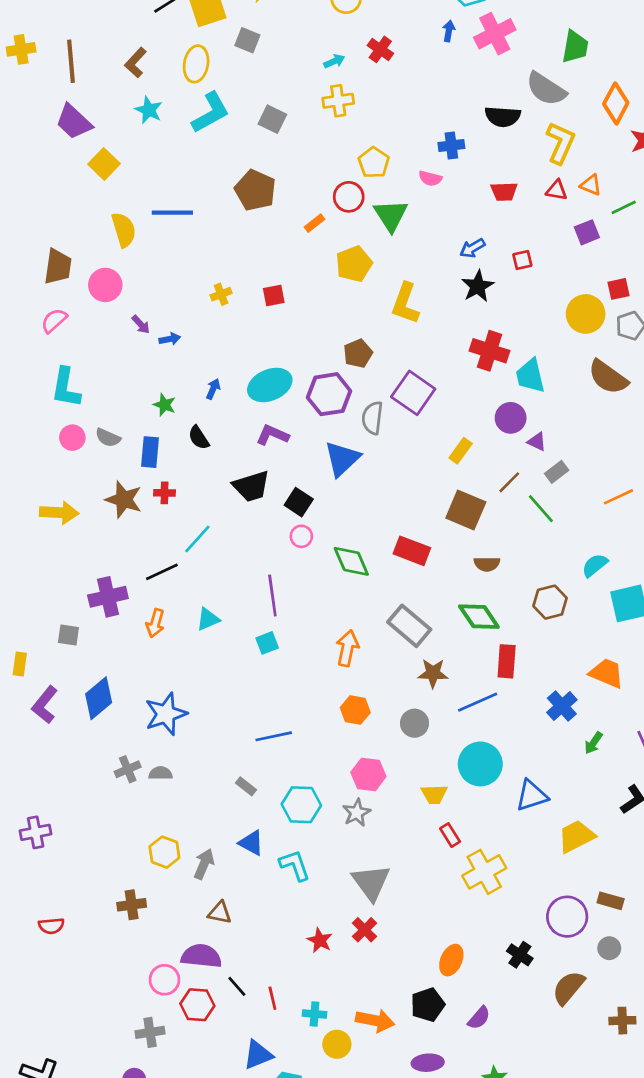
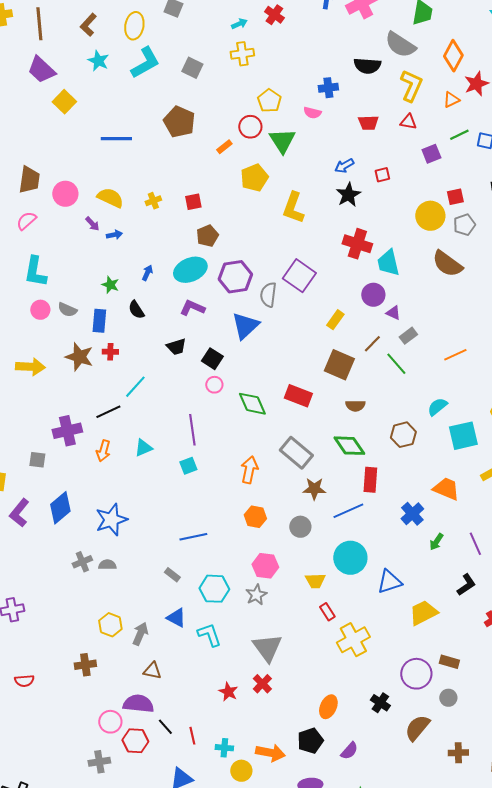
orange triangle: (591, 185) -> (451, 100), moved, turned -48
yellow semicircle: (124, 230) -> (110, 198), moved, turned -48
brown pentagon: (358, 353) -> (207, 236), moved
black trapezoid: (251, 486) -> (176, 347), size x0.7

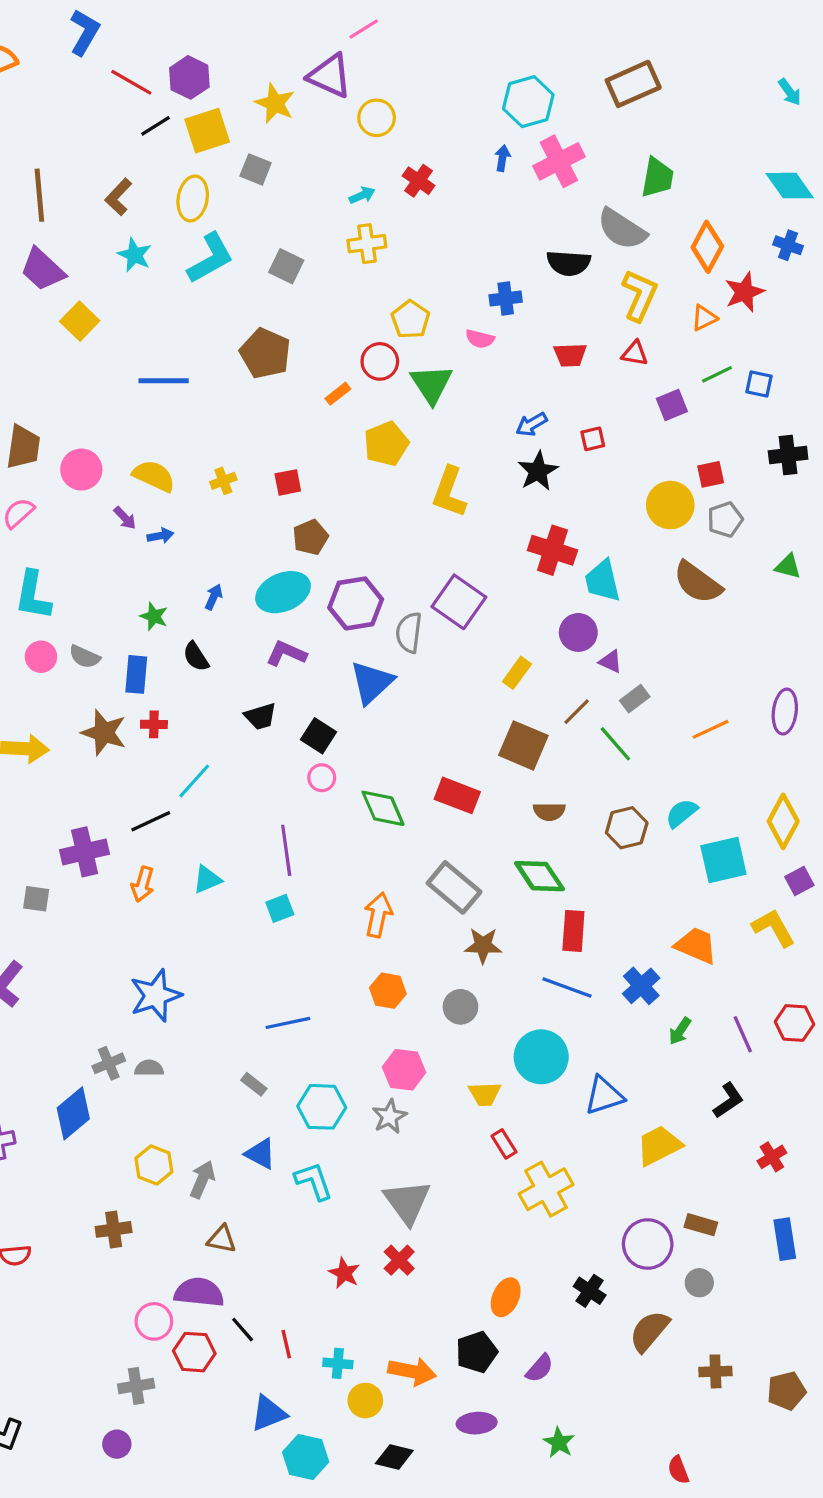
brown hexagon: (403, 435) -> (627, 828), moved
blue diamond: (60, 508) -> (73, 1113), moved
blue line: (348, 511) -> (567, 987), moved, turned 44

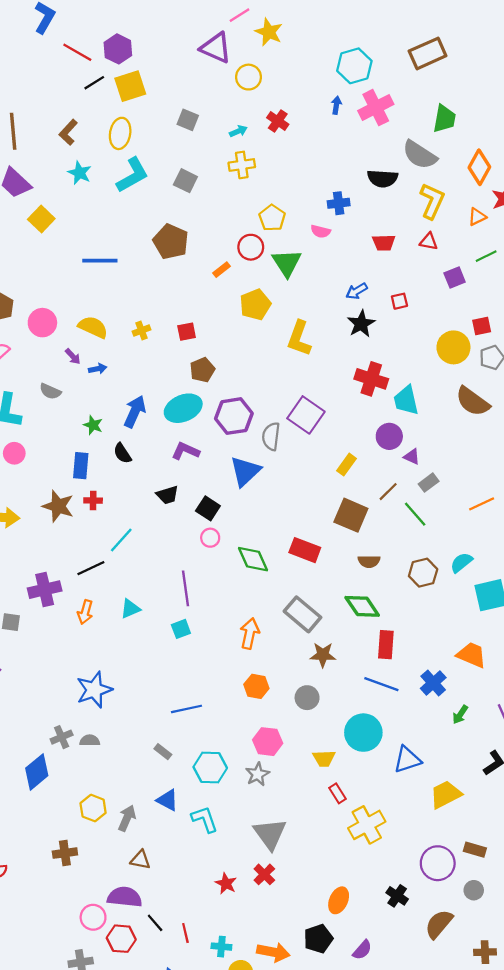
yellow star: (275, 103) -> (269, 32), moved
gray square: (256, 169) -> (188, 120), moved
blue arrow: (214, 597) -> (135, 412), size x1.8
gray semicircle: (85, 657) -> (50, 391), moved

